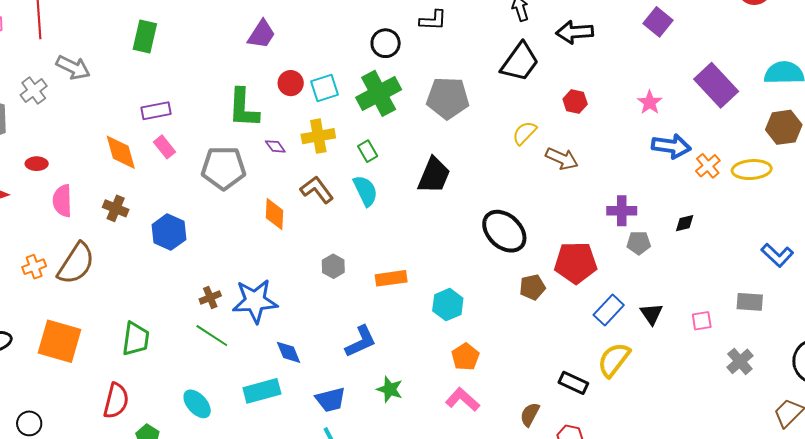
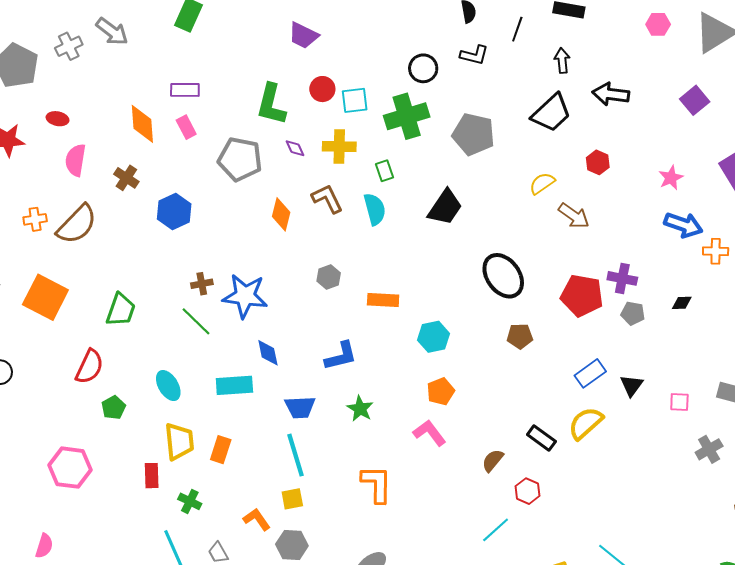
purple trapezoid: (262, 34) -> (303, 35), turned 72
orange cross: (708, 166) -> (716, 251), turned 30
red pentagon: (576, 263) -> (582, 296), moved

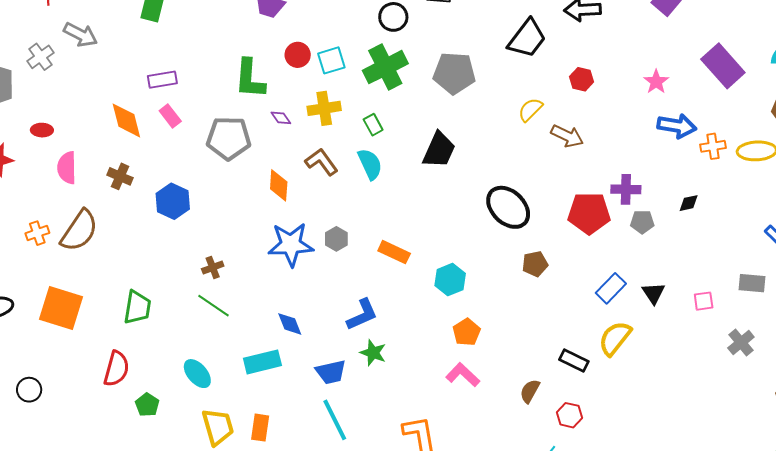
blue star: (245, 296) -> (291, 244), moved
orange rectangle: (383, 300) -> (394, 252), turned 32
green star: (360, 409) -> (373, 353), moved

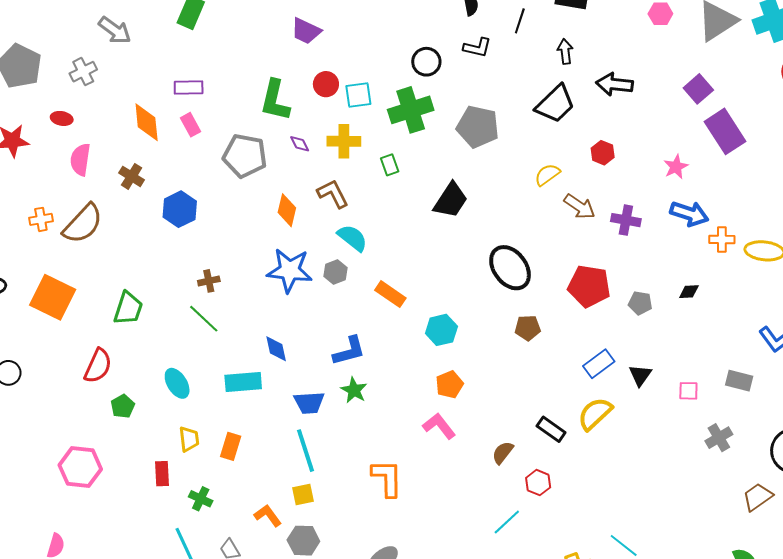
gray cross: (41, 57) -> (83, 72), moved
purple rectangle: (723, 66) -> (725, 131), moved
cyan semicircle: (370, 164) -> (352, 238), moved, turned -36
purple cross: (626, 189) -> (626, 220), moved
yellow trapezoid: (218, 427) -> (189, 439), size x0.7

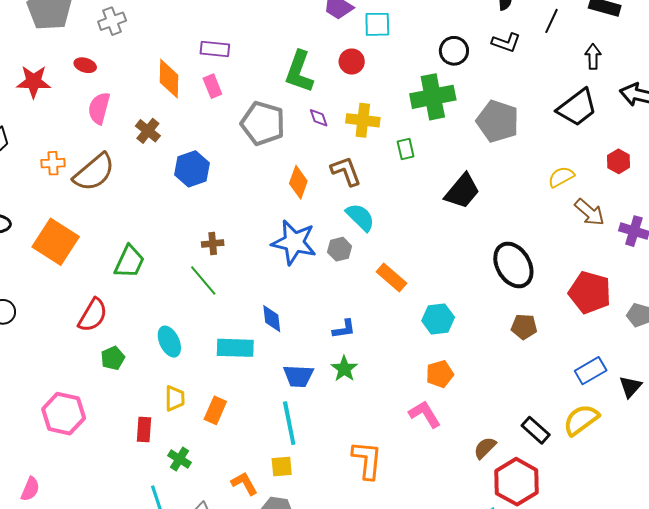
cyan square: (358, 95) -> (377, 24), moved
blue L-shape: (349, 351) -> (344, 329), size x0.7
red hexagon: (538, 483) -> (517, 482), size x1.8

